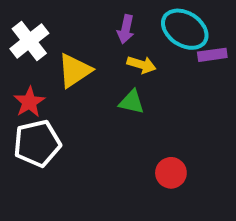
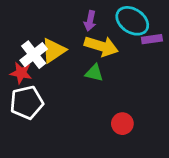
white cross: (29, 41) -> (34, 55), moved
yellow arrow: (141, 65) -> (101, 46), size x1.6
red star: (29, 102) -> (21, 73), turned -30

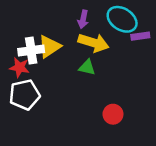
white cross: (34, 55) -> (31, 50), turned 30

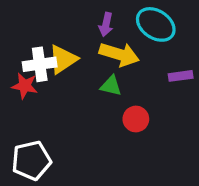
purple rectangle: (140, 36) -> (181, 76), moved
white pentagon: (25, 95) -> (31, 160), moved
red circle: (113, 114) -> (136, 119), moved

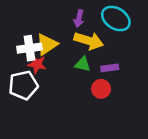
purple rectangle: (181, 76) -> (110, 68), moved
red star: (25, 86) -> (37, 64), moved
white pentagon: (31, 160) -> (23, 85), moved

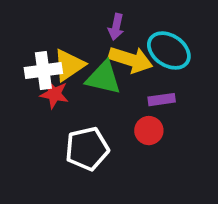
cyan ellipse: (116, 19) -> (169, 50), moved
green triangle: (83, 64) -> (103, 78), moved, size x1.5
white pentagon: (23, 85) -> (87, 149), moved

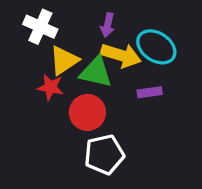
white cross: (43, 71) -> (40, 27), moved, turned 32
red circle: (149, 131) -> (87, 112), moved, size x1.4
white pentagon: (87, 149) -> (104, 154), moved

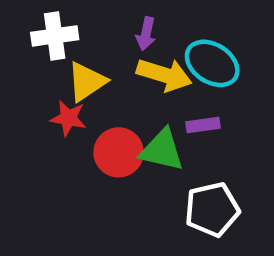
white cross: (40, 27) -> (55, 36), turned -32
green triangle: (96, 72) -> (162, 150), moved
white pentagon: (104, 154) -> (212, 209), moved

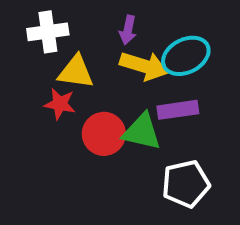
cyan ellipse: (212, 63) -> (186, 56), turned -60
yellow triangle: (87, 82) -> (76, 72), turned 42
purple rectangle: (203, 125) -> (178, 110), size x1.4

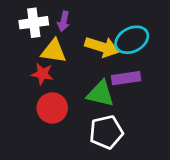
purple arrow: (128, 30) -> (64, 21), moved
red circle: (104, 134) -> (52, 108), moved
white pentagon: (186, 184) -> (106, 132), moved

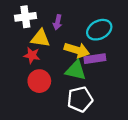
purple arrow: (64, 21) -> (57, 22), moved
yellow arrow: (102, 47) -> (77, 50), moved

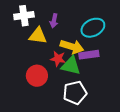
red star: (32, 55) -> (58, 59), moved

